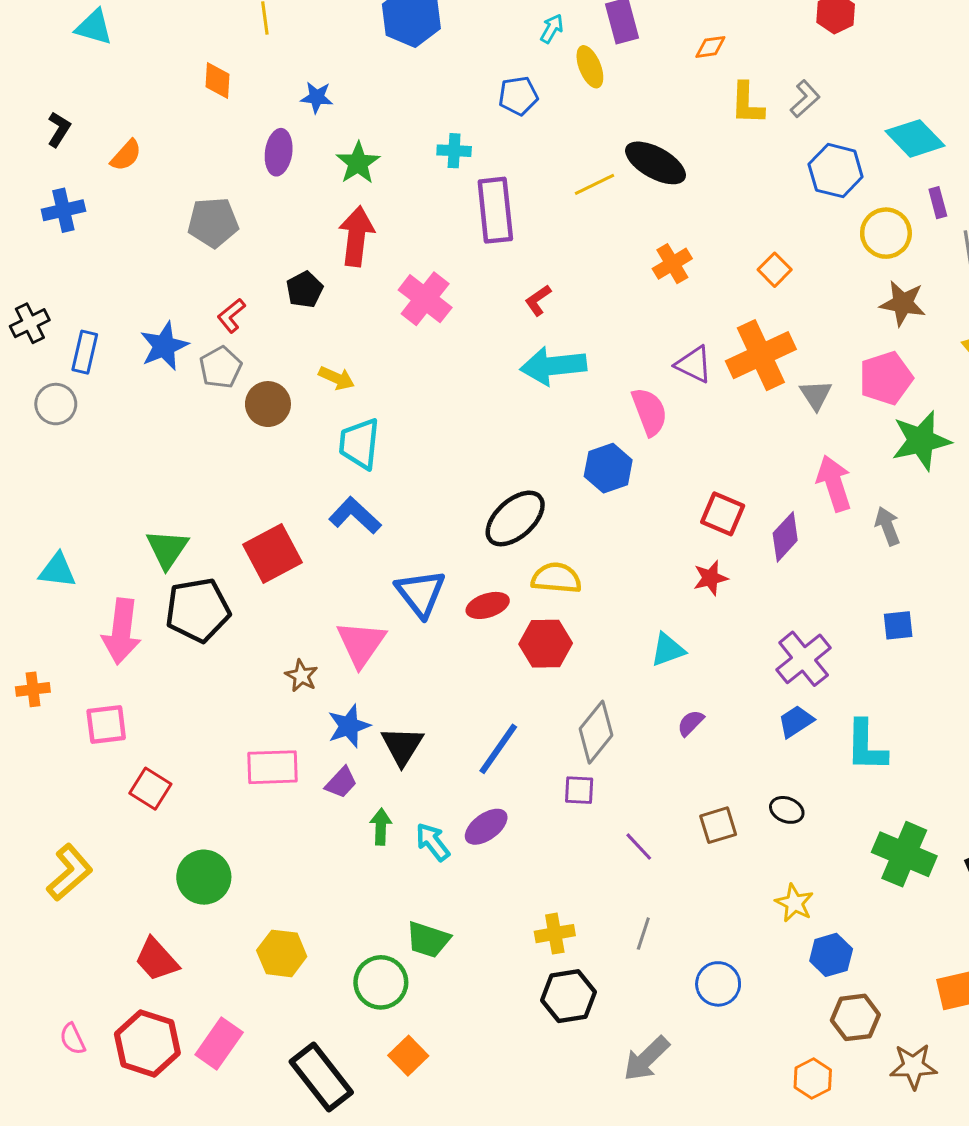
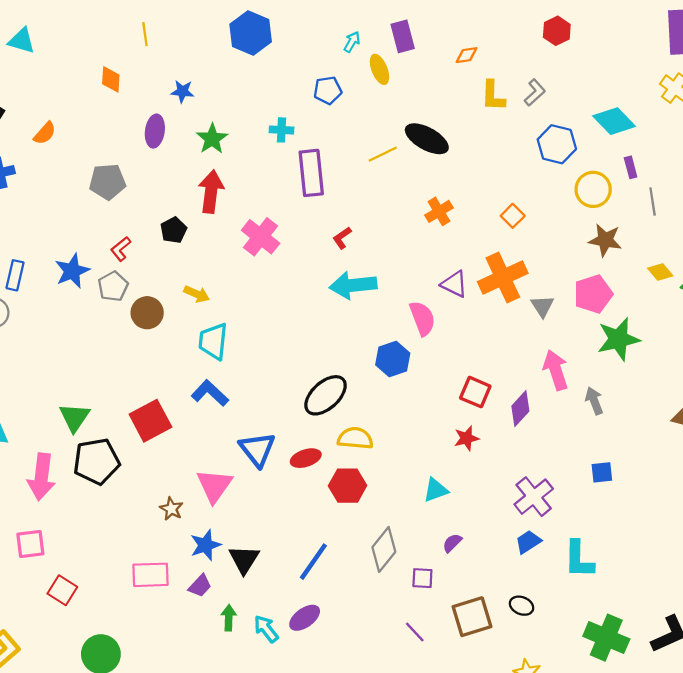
purple square: (579, 790) -> (422, 578), moved
brown square: (718, 825) -> (472, 617), size x1.5

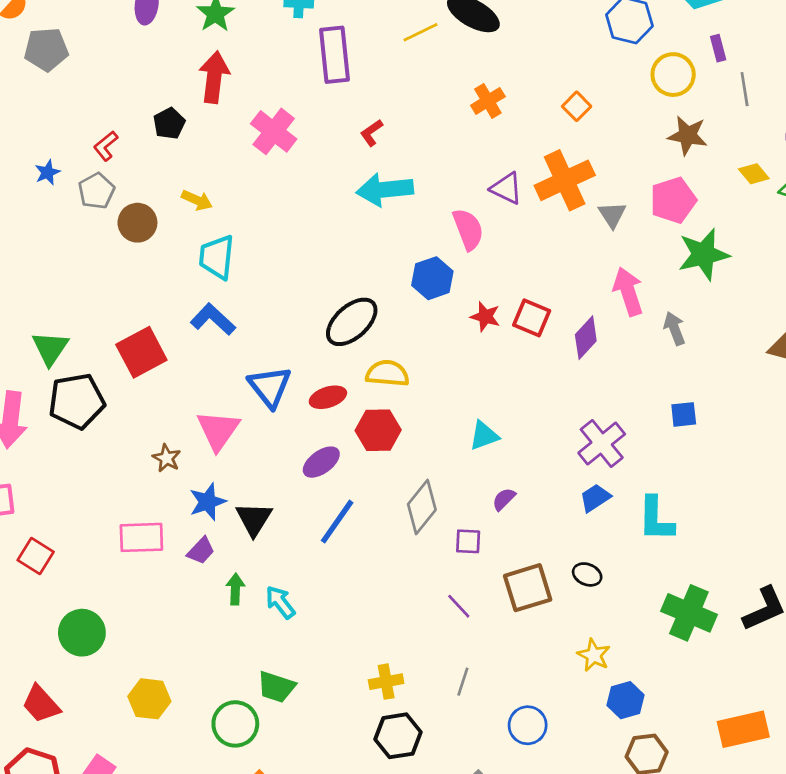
gray pentagon: (107, 182) -> (46, 49), moved
blue star: (72, 271) -> (48, 172), size x0.6
red star: (466, 438) -> (485, 317), moved, turned 30
purple ellipse: (305, 618) -> (321, 462), moved

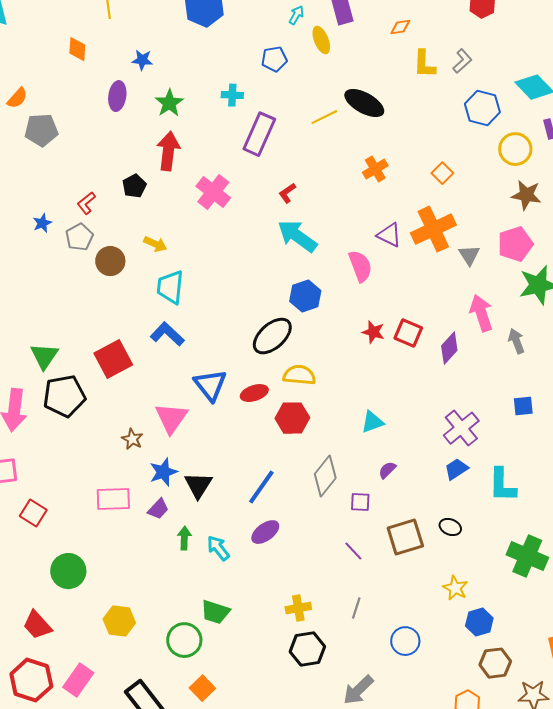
purple rectangle: (335, 55) -> (259, 134), turned 30
cyan arrow: (385, 190) -> (297, 236), turned 42
blue hexagon: (432, 278) -> (305, 296), moved
purple ellipse: (321, 462) -> (265, 532), moved

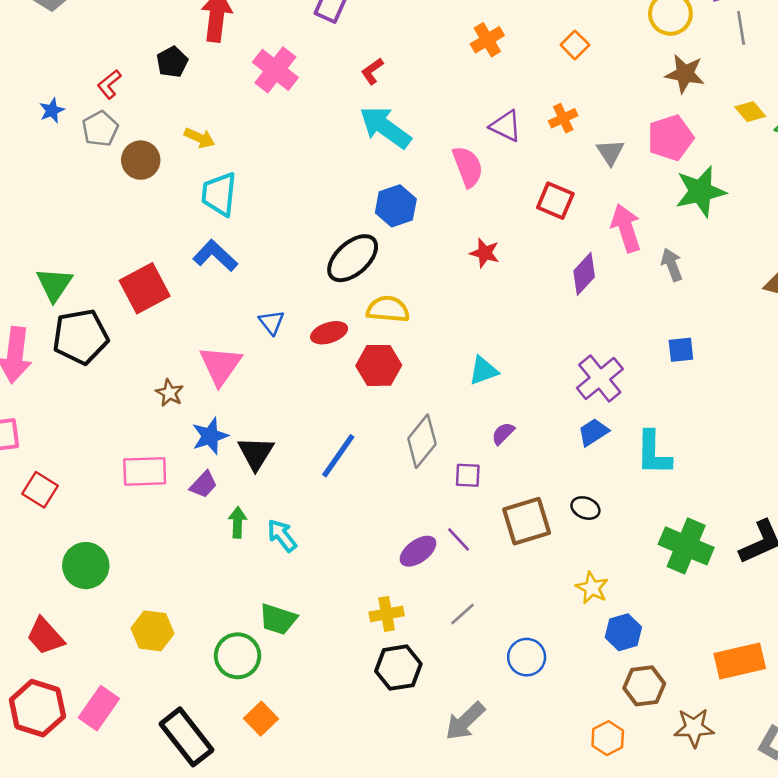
orange cross: (433, 229) -> (563, 118), size x0.5
red square: (408, 333) -> (555, 201), moved
blue triangle: (210, 385) -> (272, 322), size x0.6
purple ellipse: (265, 532) -> (418, 551), moved
gray line: (356, 608) -> (462, 614), turned 30

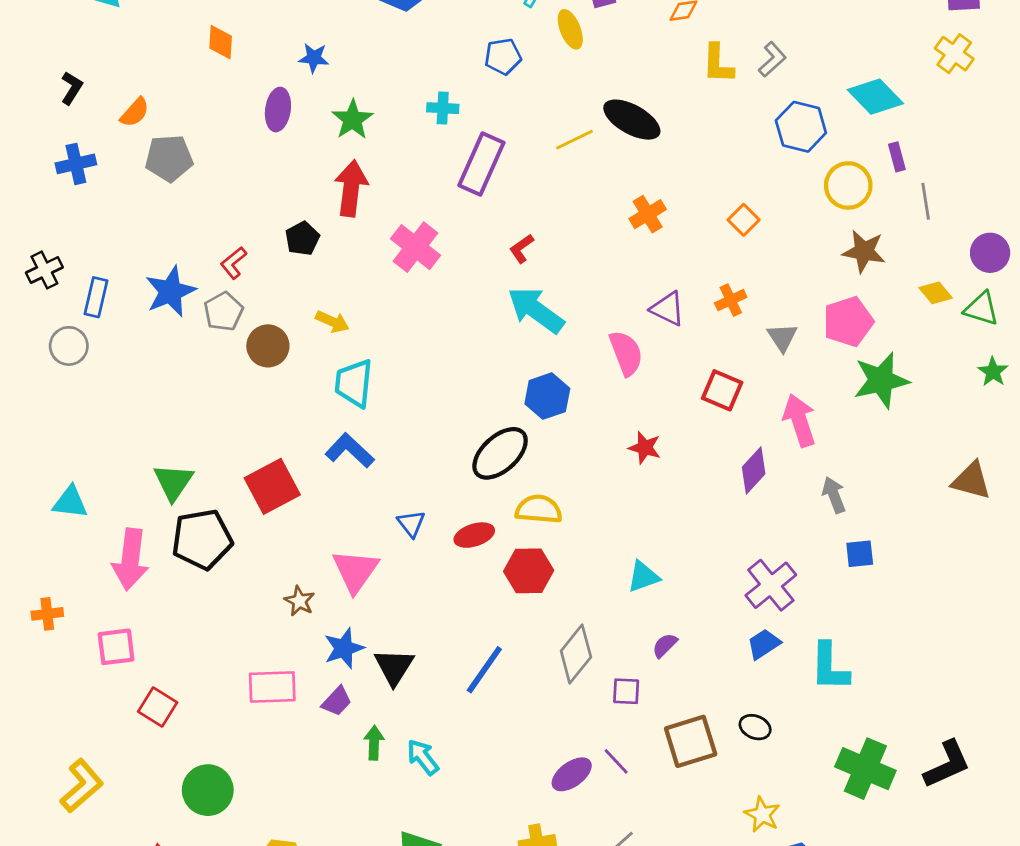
blue star: (52, 110) -> (170, 291), size x1.8
gray arrow: (672, 265) -> (834, 495), moved

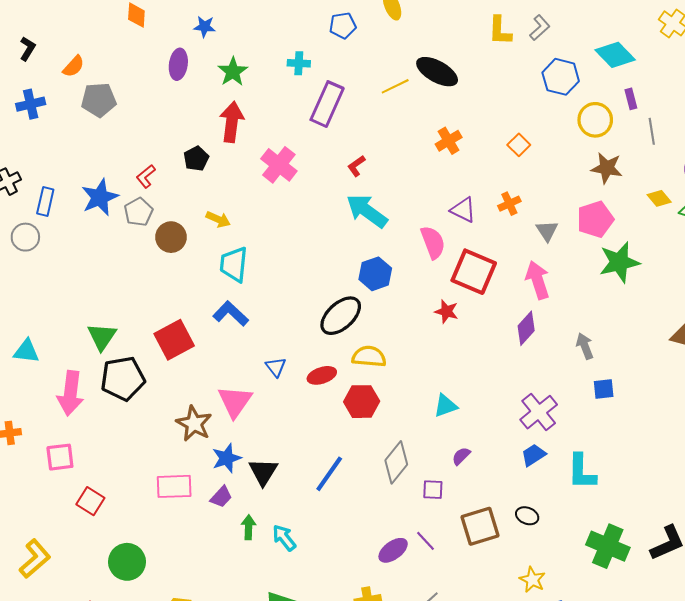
red square: (722, 390) -> (474, 272), moved, size x1.5
pink arrow: (799, 420) -> (538, 280), moved
brown star: (299, 601) -> (194, 424), size x1.6

